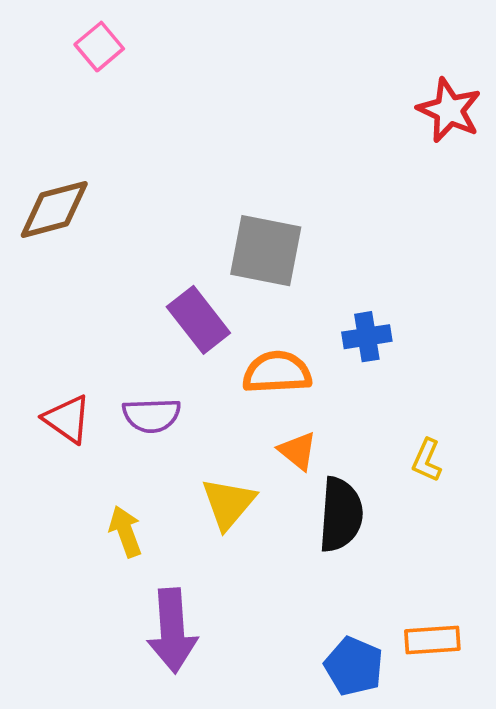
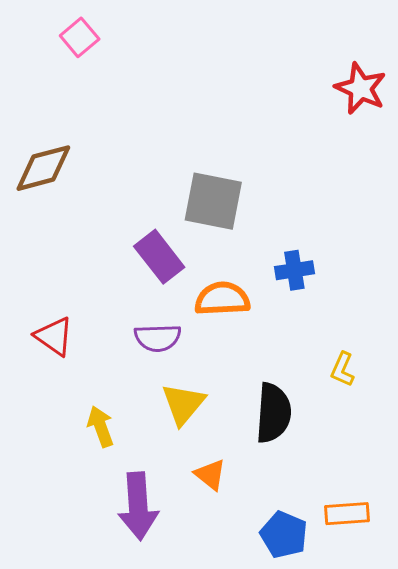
purple semicircle: (152, 415) -> (158, 338), moved
orange triangle: (298, 451) -> (210, 475), moved

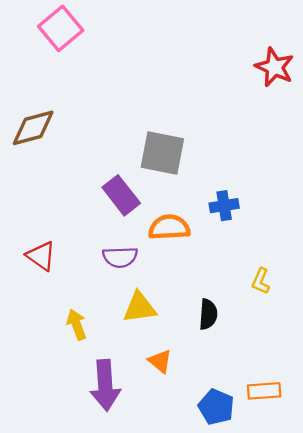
pink square: (80, 37) -> (61, 28), size x1.5
yellow triangle: (183, 404) -> (139, 307), turned 42
black semicircle: (273, 413) -> (208, 314), size x0.7

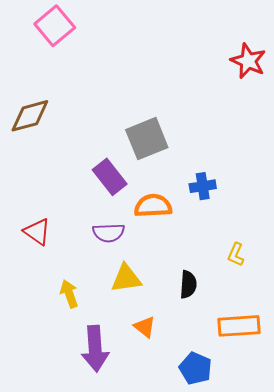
gray square: (162, 153) -> (147, 139), turned -33
orange rectangle: (264, 391) -> (239, 326), moved, size x1.4

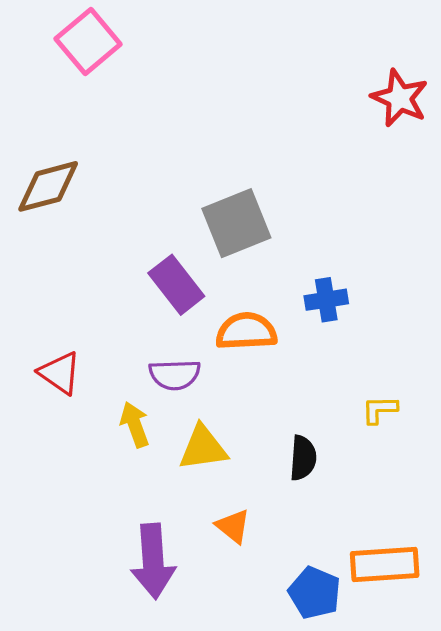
yellow L-shape: (236, 254) -> (380, 410), turned 65
yellow arrow: (69, 294) -> (135, 425), moved
orange rectangle: (239, 326) -> (385, 565), moved

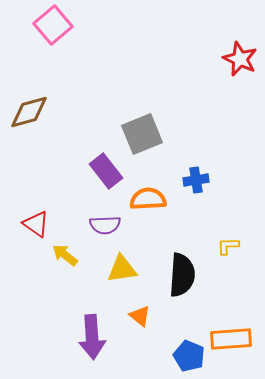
yellow arrow: (135, 425) -> (65, 255), moved, turned -32
black semicircle: (303, 458) -> (182, 275), size x1.6

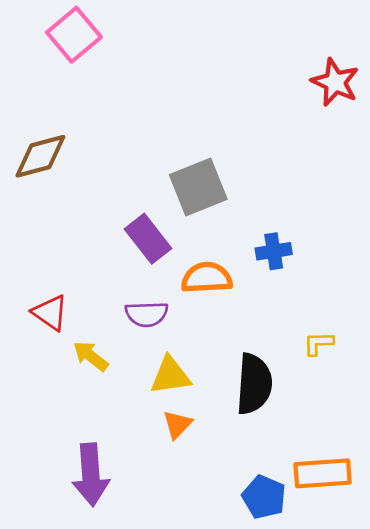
orange triangle: (140, 316) -> (177, 424), moved, turned 35
purple arrow: (92, 337) -> (91, 475), moved

